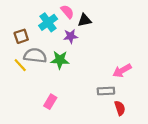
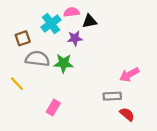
pink semicircle: (67, 12) -> (71, 12), turned -56
yellow line: (20, 65) -> (17, 84), moved
red semicircle: (120, 108) -> (127, 114), turned -32

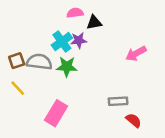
cyan cross: (51, 24) -> (62, 42), moved
brown square: (23, 38) -> (17, 61), moved
pink arrow: (129, 75) -> (136, 53), moved
pink rectangle: (53, 107) -> (56, 113), size x1.5

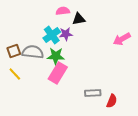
pink arrow: (136, 53) -> (122, 39), moved
gray rectangle: (118, 101) -> (93, 93), moved
pink rectangle: (56, 113) -> (58, 73), moved
red semicircle: (134, 120) -> (112, 101), turned 72

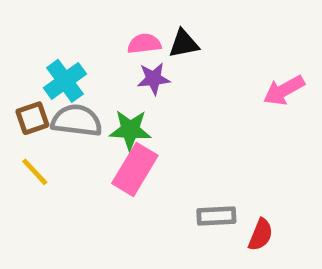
pink semicircle: (63, 11) -> (144, 44), moved
cyan cross: (52, 35) -> (65, 81), moved

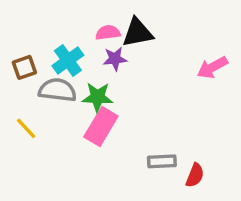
black triangle: (184, 44) -> (138, 33), size x1.4
cyan cross: (65, 81) -> (68, 60), moved
brown square: (32, 118) -> (24, 67), moved

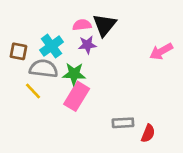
black triangle: (138, 33) -> (104, 25), turned -40
brown square: (24, 67) -> (18, 51), turned 30
yellow line: (26, 128) -> (33, 91), moved

